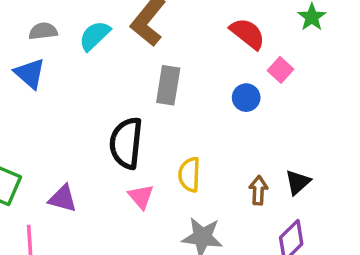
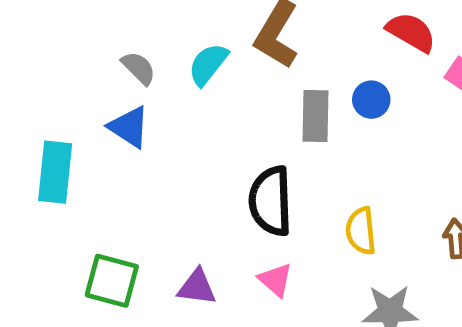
gray semicircle: (43, 31) -> (139, 68), turned 60
blue circle: (246, 98) -> (371, 100), moved
pink triangle: (141, 197) -> (275, 280), moved

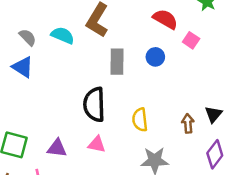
cyan semicircle: (208, 64) -> (63, 35), turned 75
blue circle: (371, 100) -> (155, 57), moved
pink triangle: (275, 280) -> (97, 144), turned -30

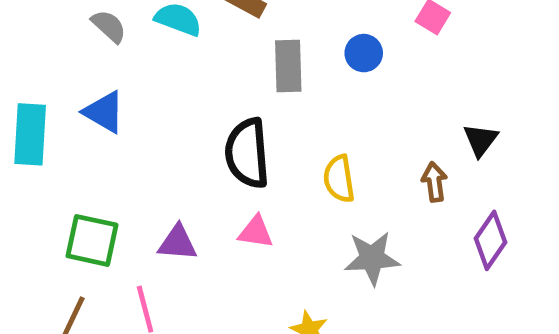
blue triangle: (23, 67) -> (104, 112), moved
black triangle: (214, 114) -> (481, 140), moved

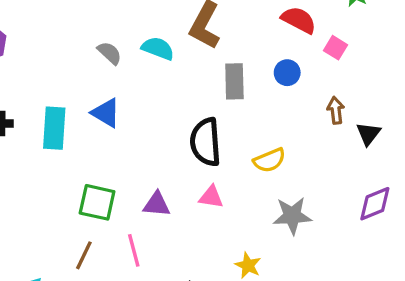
yellow semicircle: (339, 179) -> (269, 160), turned -104
brown arrow: (434, 182) -> (336, 110), moved
purple diamond: (490, 240) -> (375, 204), turned 33

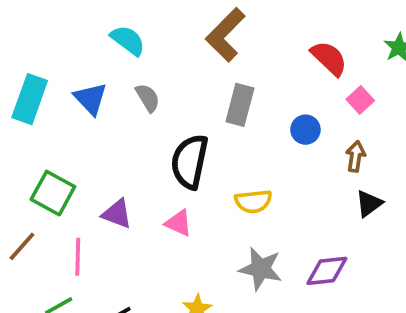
cyan semicircle: (158, 48) -> (128, 40), moved
gray semicircle: (110, 53) -> (148, 98), moved
blue circle: (287, 73) -> (305, 130), moved
brown arrow: (336, 110) -> (356, 156), moved
purple diamond: (375, 204) -> (327, 271), moved

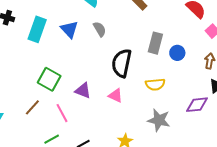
gray rectangle: (240, 105) -> (155, 43), moved
blue circle: (305, 130) -> (177, 53), moved
pink line: (78, 257) -> (62, 113), turned -30
purple diamond: (327, 271) -> (197, 105), moved

